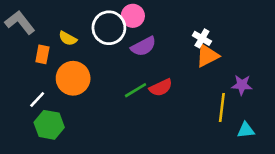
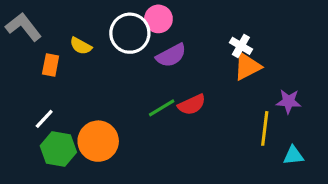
orange circle: (73, 78) -> (98, 141), moved

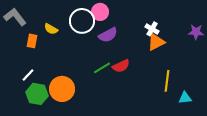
purple star: (289, 101) -> (196, 32), moved

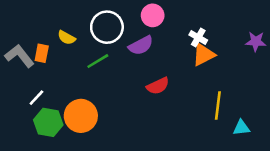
pink circle: (100, 12) -> (153, 15), moved
gray L-shape: (15, 17) -> (19, 56), moved
green line: (102, 68) -> (98, 61), moved

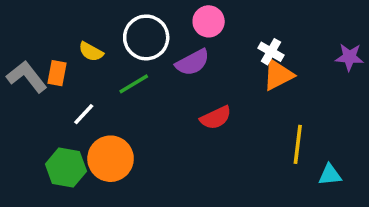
white line: (36, 98) -> (84, 114), moved

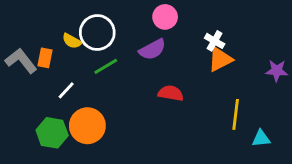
white circle: (146, 37) -> (97, 32), moved
purple star: (349, 57) -> (277, 71), moved
red semicircle: (216, 118) -> (171, 93), turned -145

